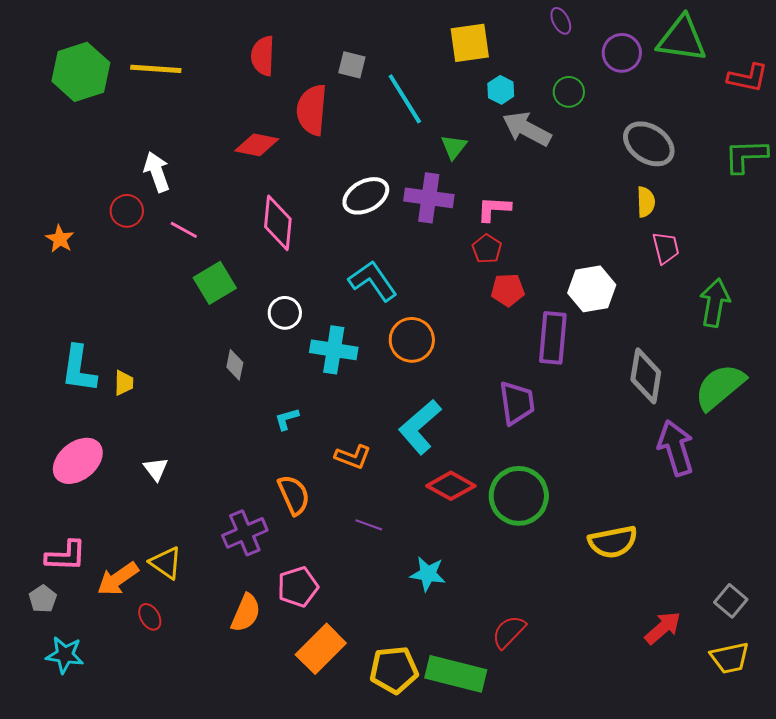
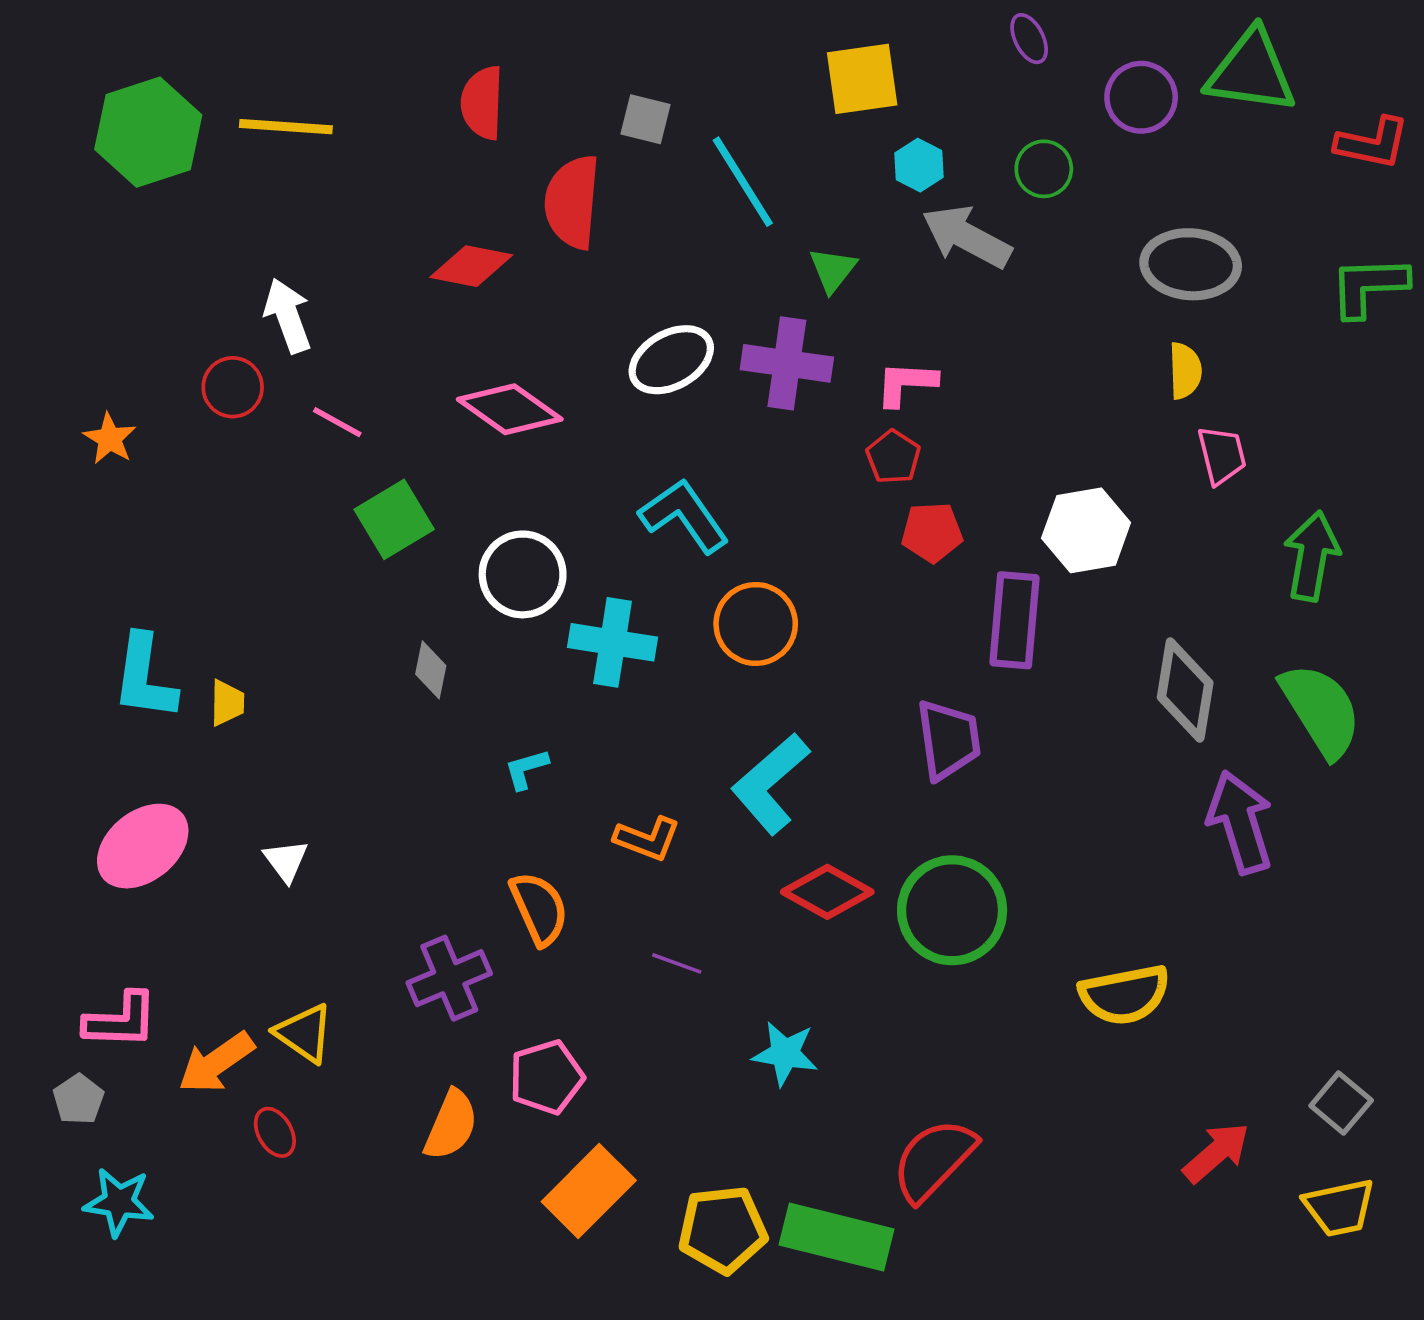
gray ellipse: (649, 144) -> (1191, 264), turned -30
pink diamond: (278, 223) -> (510, 409), turned -60
white circle: (285, 313) -> (523, 574), size x1.4
green semicircle: (720, 387) -> (1321, 710), turned 98
red semicircle: (509, 632) -> (934, 1160), size x1.4

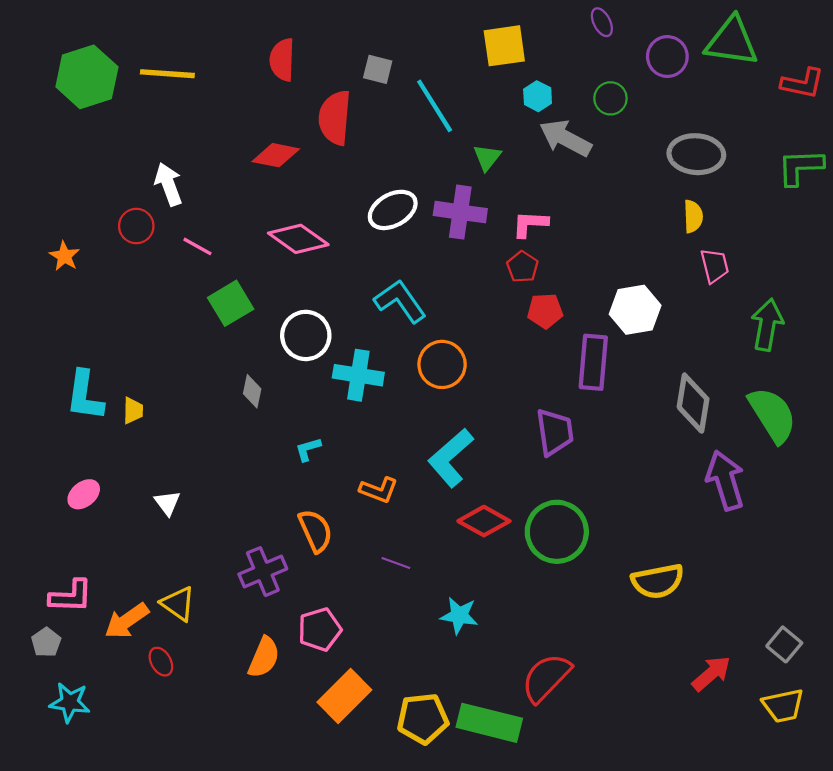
pink ellipse: (143, 846) -> (84, 494), size x0.6

